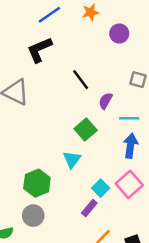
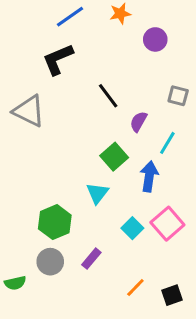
cyan line: (129, 118) -> (167, 143), turned -60
blue arrow: (130, 146) -> (149, 176), moved
purple rectangle: (89, 208) -> (91, 259), moved

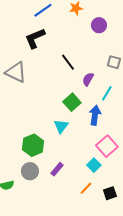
cyan square: (132, 228) -> (94, 165), moved

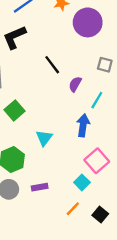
purple circle: (99, 25) -> (88, 22), size x1.6
green square: (72, 102) -> (14, 110), moved
purple rectangle: (57, 169) -> (40, 187), turned 40
black square: (110, 193) -> (100, 214), turned -32

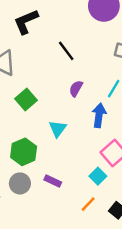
purple semicircle: (75, 84) -> (76, 89), moved
purple rectangle: (40, 187) -> (53, 181), turned 35

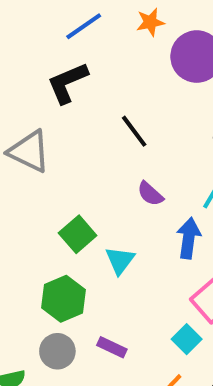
purple semicircle: (76, 89) -> (150, 194), turned -77
green square: (26, 99) -> (78, 234), moved

